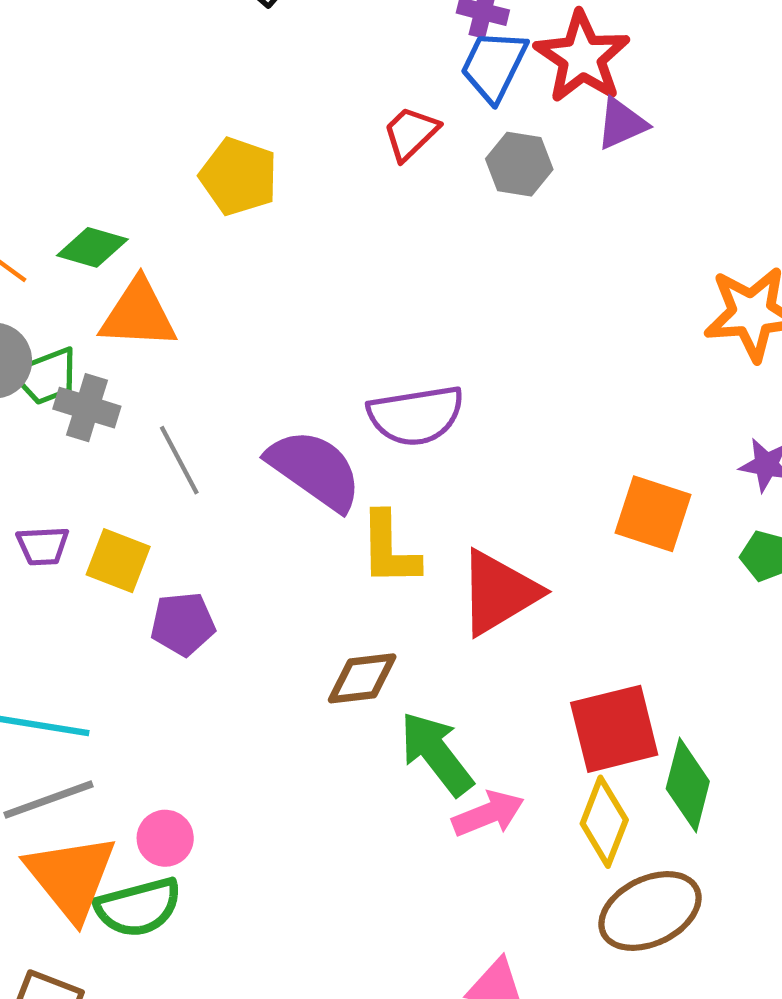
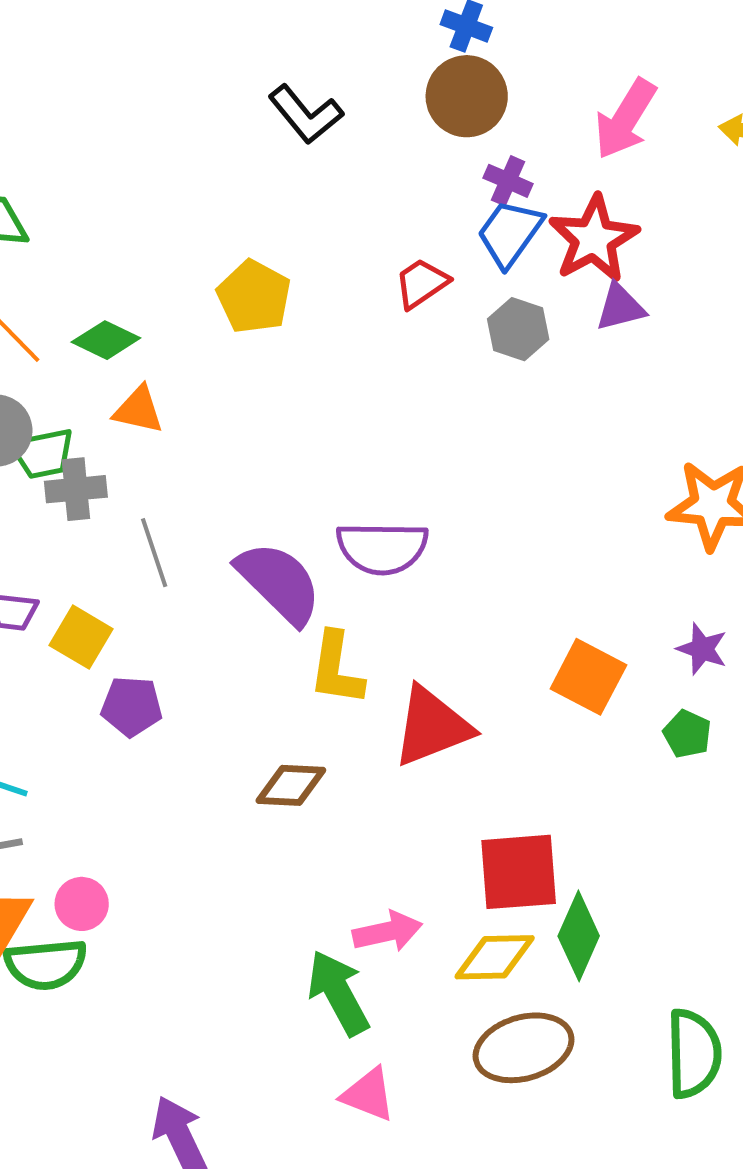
orange triangle: (138, 314) -> (138, 410), size x0.7
gray cross: (87, 408) -> (76, 489), turned -32
green arrow: (436, 754) -> (338, 993), moved
yellow diamond: (604, 822) -> (495, 957), turned 58

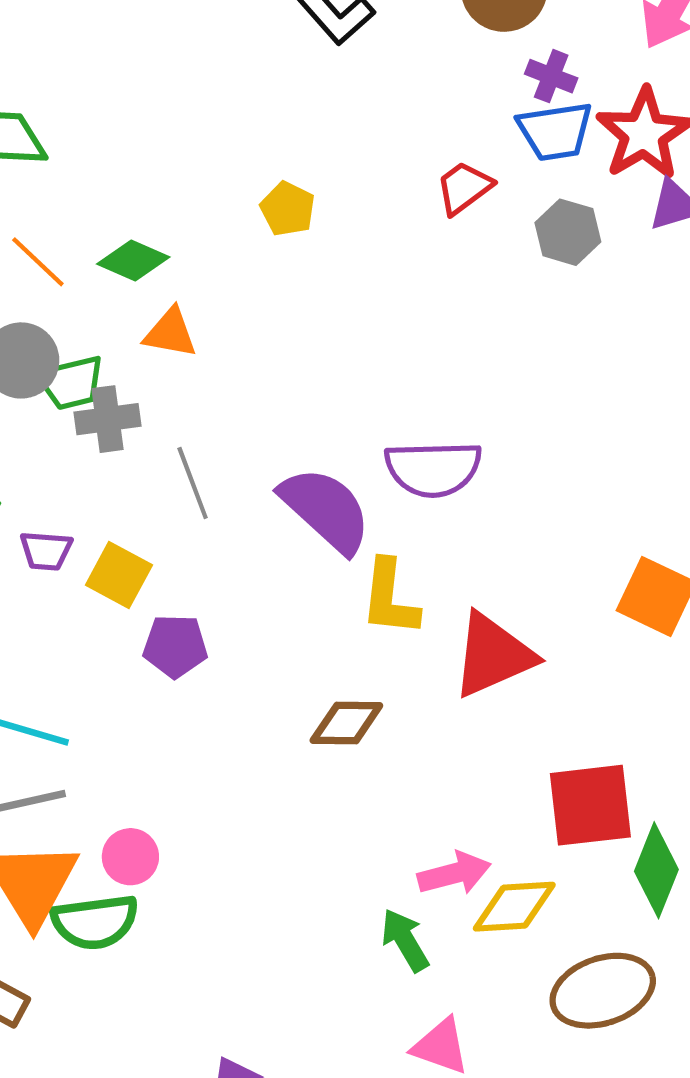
blue trapezoid: (510, 233) -> (555, 131), turned -132
yellow pentagon: (254, 297) -> (288, 209), size x0.7
yellow diamond: (495, 957) -> (514, 907), moved
green arrow: (338, 993) -> (405, 940), size x0.7

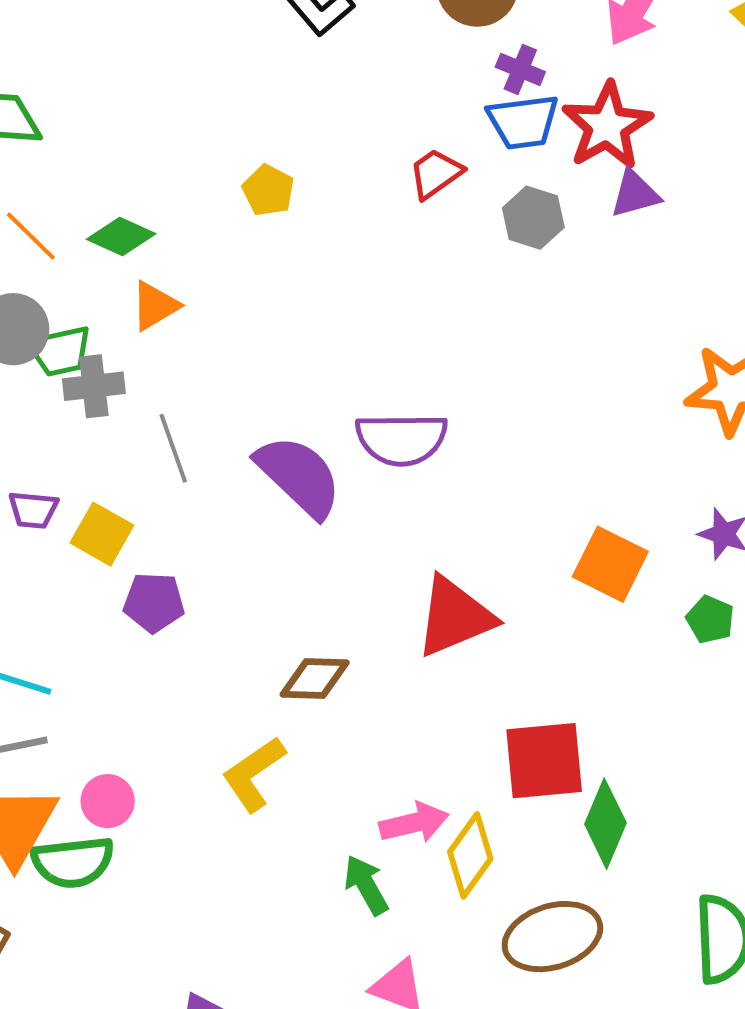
orange triangle: (170, 333) -> (155, 306), turned -42
yellow L-shape: (390, 598) -> (254, 774), moved, turned 48
yellow diamond: (514, 907) -> (470, 855), turned -52

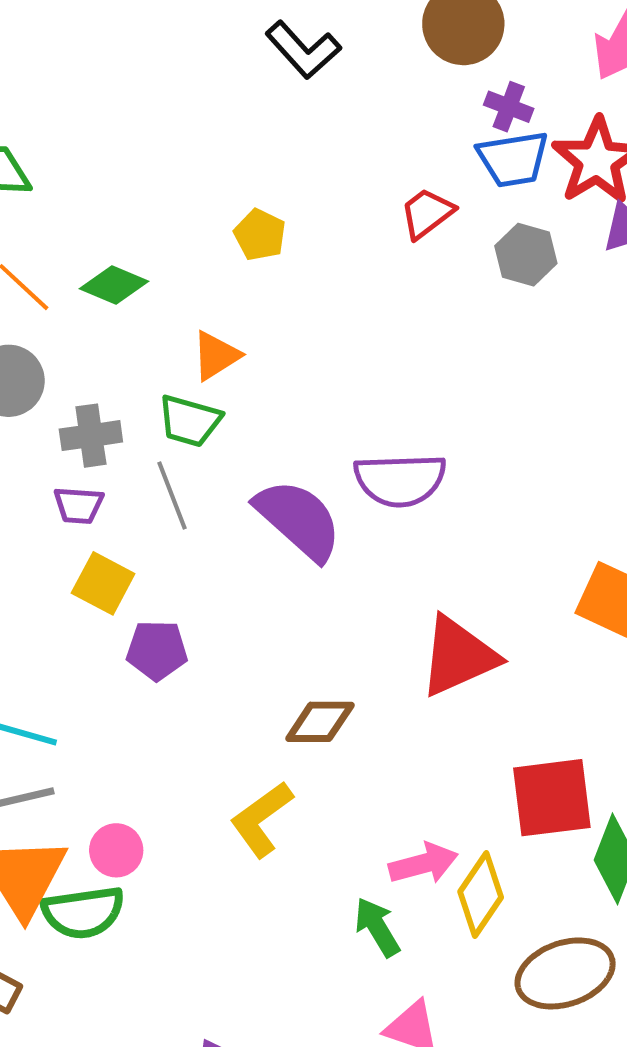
orange triangle: (155, 306) -> (216, 356), moved
green trapezoid: (60, 351) -> (190, 421), moved, turned 30
purple trapezoid: (33, 510) -> (79, 505), moved

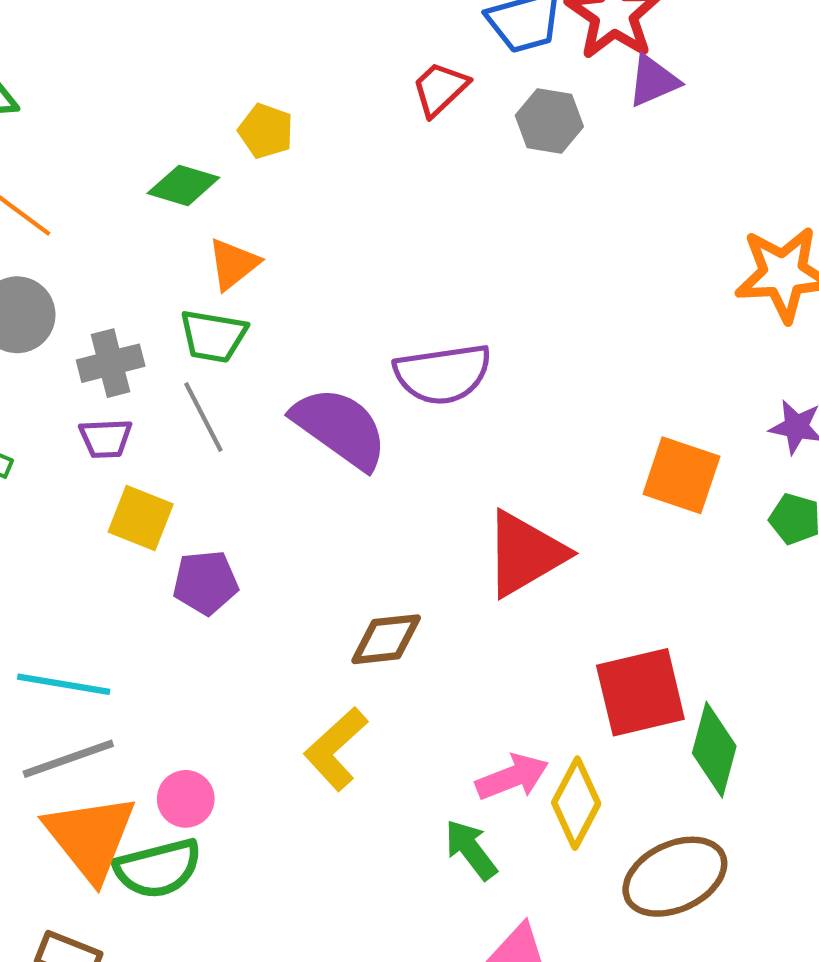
green diamond: (114, 285) -> (183, 185), moved

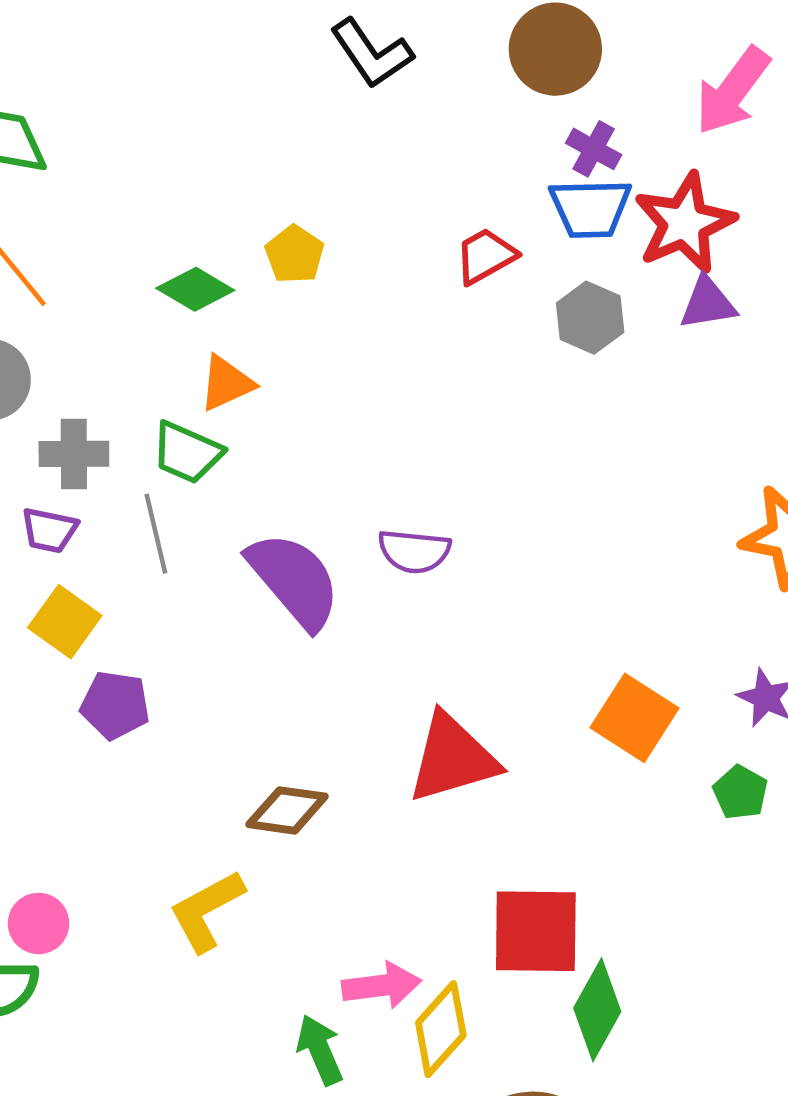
purple semicircle: (443, 374) -> (414, 551), size x0.7

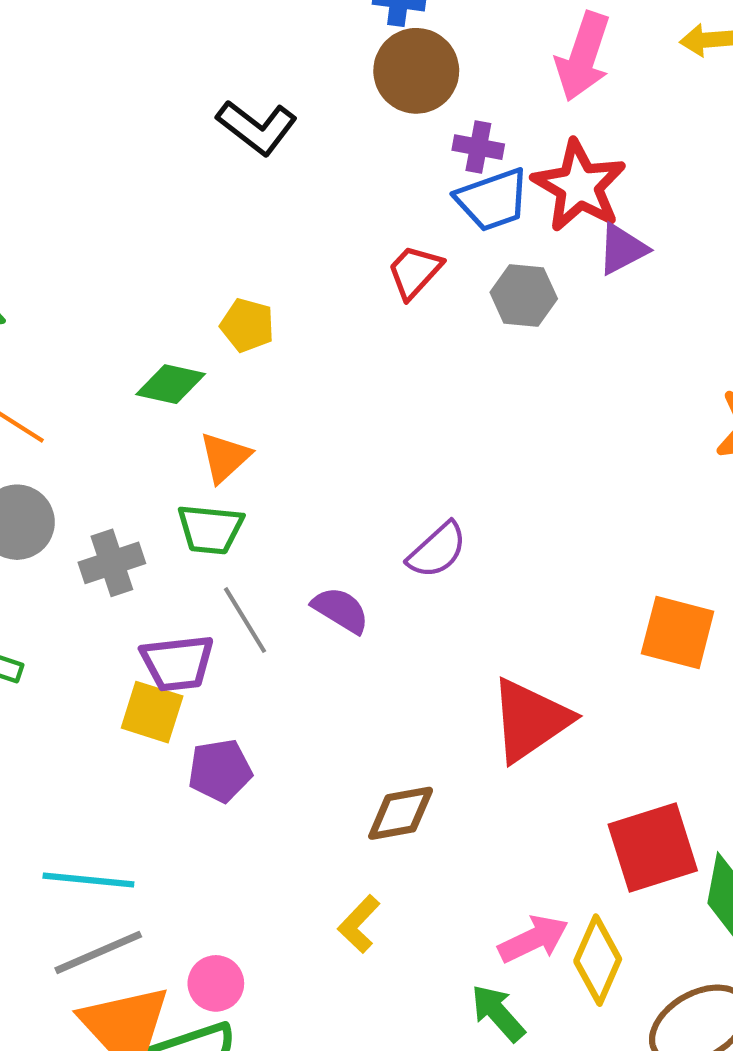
purple trapezoid: (49, 530) -> (177, 663), moved, size x1.4
gray line: (156, 534) -> (245, 620), moved
purple semicircle: (414, 551) -> (437, 550), turned -30
purple semicircle: (294, 580) -> (341, 610), size x0.6
yellow L-shape: (207, 911) -> (359, 924), size x0.7

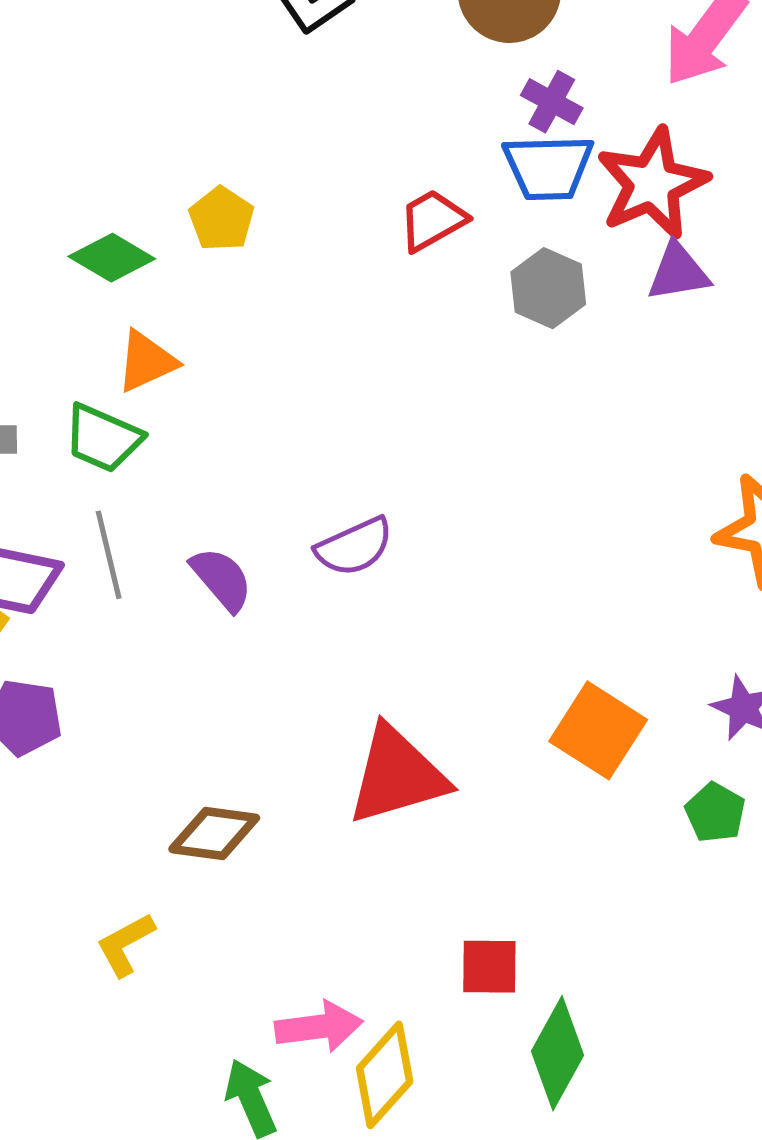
red square: (653, 847) -> (489, 967), size x0.6

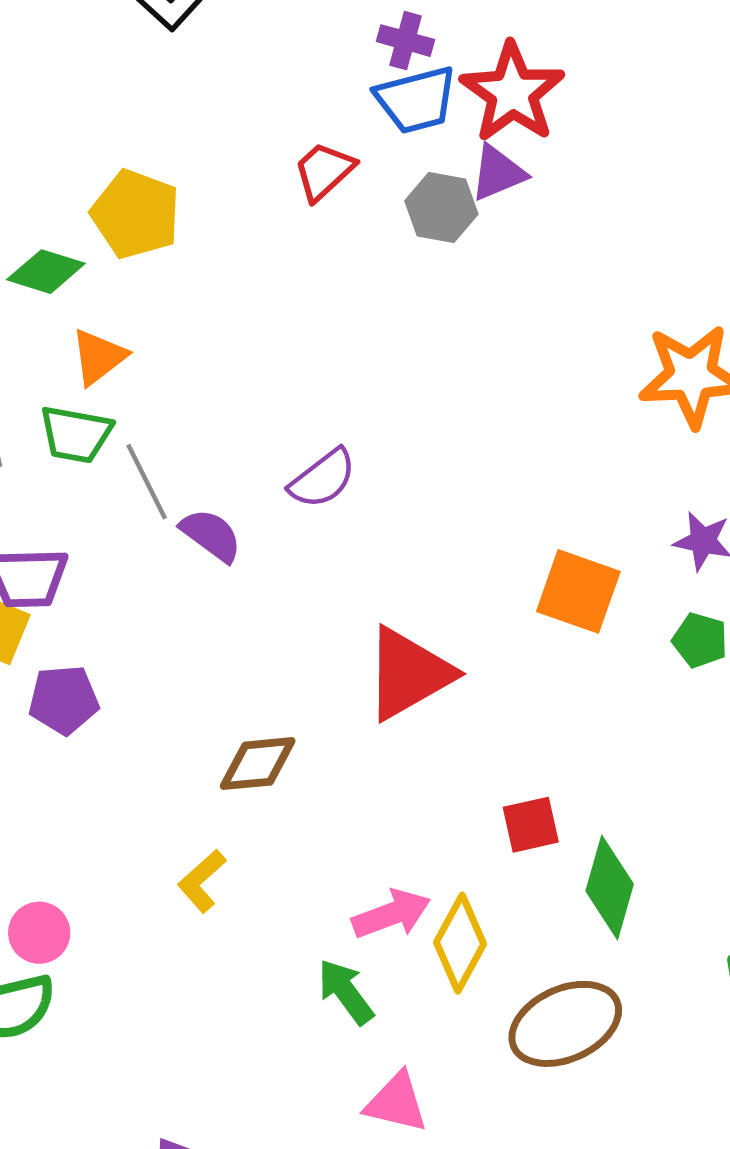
yellow pentagon: (221, 219) -> (136, 214), size x1.5
purple triangle: (678, 272) -> (498, 173), moved
gray line: (109, 555) -> (147, 482), moved

